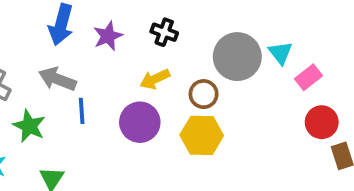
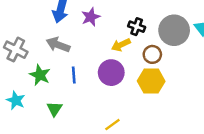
black cross: (164, 32) -> (137, 27), moved
blue line: (82, 111) -> (74, 75), moved

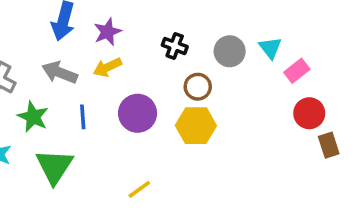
gray circle: (174, 30) -> (230, 51), size x0.7
yellow arrow: (121, 45) -> (107, 67), moved
green triangle: (54, 109) -> (54, 166), size x1.6

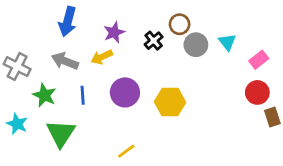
purple star: (107, 32) -> (114, 32), moved
black cross: (175, 46) -> (154, 41), turned 30
pink rectangle: (297, 71) -> (259, 60), moved
brown circle: (198, 87) -> (180, 24), moved

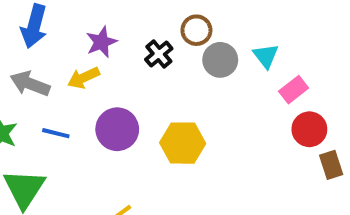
pink rectangle: (259, 60) -> (294, 90), moved
blue line: (83, 95) -> (56, 133), turned -72

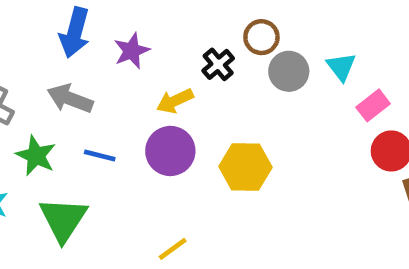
purple star: (101, 42) -> (132, 51), moved
yellow arrow: (84, 78) -> (175, 101), moved

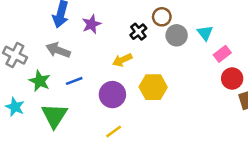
yellow arrow: (175, 101) -> (122, 60), moved
purple circle: (170, 151) -> (112, 95), moved
blue line: (100, 156) -> (74, 81), turned -35

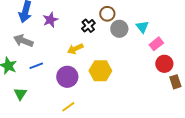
green triangle: (54, 116) -> (20, 94), size x0.6

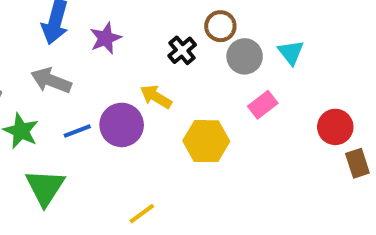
pink rectangle: (156, 44) -> (263, 105), moved
yellow arrow: (75, 49) -> (156, 97), turned 56
purple circle: (67, 77) -> (122, 125), moved
green triangle: (20, 94) -> (45, 187), size x1.5

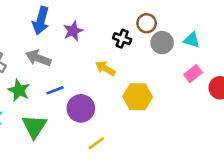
black cross: (182, 50) -> (122, 39), turned -30
cyan triangle: (291, 52) -> (192, 40), turned -36
pink rectangle: (263, 105) -> (193, 74), moved
purple circle: (122, 125) -> (81, 108), moved

